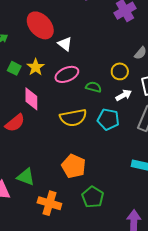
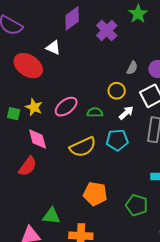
white triangle: (65, 44) -> (53, 48), moved
green pentagon: (93, 197) -> (137, 205), moved

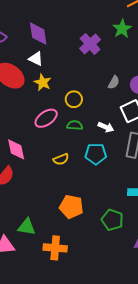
purple diamond: (72, 18) -> (38, 34), moved, turned -65
yellow circle: (117, 91) -> (74, 99), moved
yellow star: (34, 107) -> (43, 82), moved
white arrow: (126, 113) -> (106, 127), turned 63
yellow semicircle: (83, 147) -> (61, 159), size x0.6

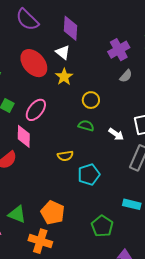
gray semicircle: (114, 82) -> (126, 76), moved
pink ellipse: (46, 118) -> (36, 110), moved, turned -30
cyan pentagon: (96, 154) -> (89, 175), moved, turned -30
orange pentagon: (71, 207) -> (53, 213), moved

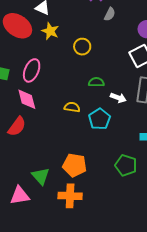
green semicircle: (86, 126) -> (96, 82), moved
white arrow: (116, 134) -> (118, 98), moved
yellow semicircle: (65, 156) -> (72, 107), turned -147
green triangle: (17, 214) -> (41, 176), turned 42

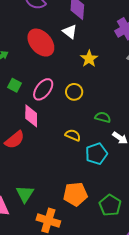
yellow star: (50, 31) -> (89, 59), moved
yellow circle: (82, 47) -> (74, 92), moved
orange pentagon: (75, 165) -> (75, 194), moved, turned -30

